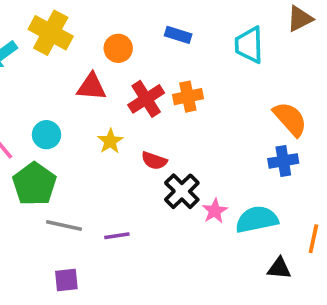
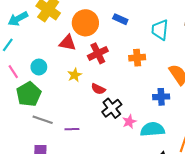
orange circle: (118, 48) -> (85, 23), size x1.6
orange cross: (188, 97) -> (137, 58), moved
blue cross: (283, 161) -> (161, 97), moved

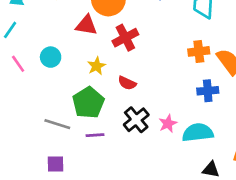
orange cross: (137, 58) -> (199, 51), moved
green pentagon: (29, 94) -> (88, 103), moved
black cross: (112, 108) -> (136, 120), moved

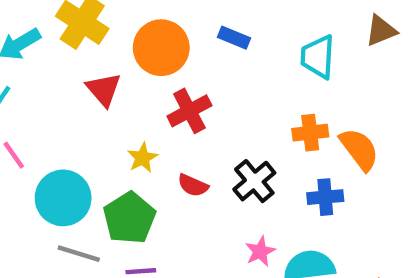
red triangle: (86, 25) -> (104, 89), moved, turned 40
cyan circle: (51, 57) -> (63, 198), moved, size x1.6
black cross: (136, 120) -> (254, 181), moved

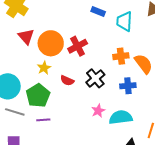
blue rectangle: (234, 38) -> (98, 12), moved
orange circle: (161, 48) -> (51, 43), moved
red cross: (189, 111) -> (78, 46), moved

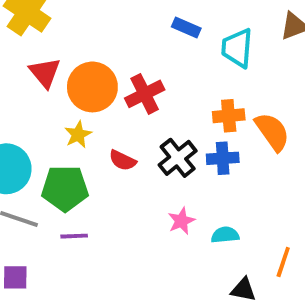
blue cross: (128, 86) -> (223, 158), moved
green pentagon: (38, 96) -> (65, 188), turned 30
cyan semicircle: (121, 117) -> (225, 235), size x0.6

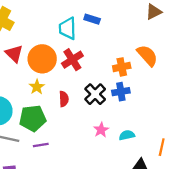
cyan trapezoid: (237, 48) -> (68, 28), moved
orange semicircle: (272, 132) -> (147, 56), moved
red semicircle: (123, 160) -> (64, 99), turned -112

